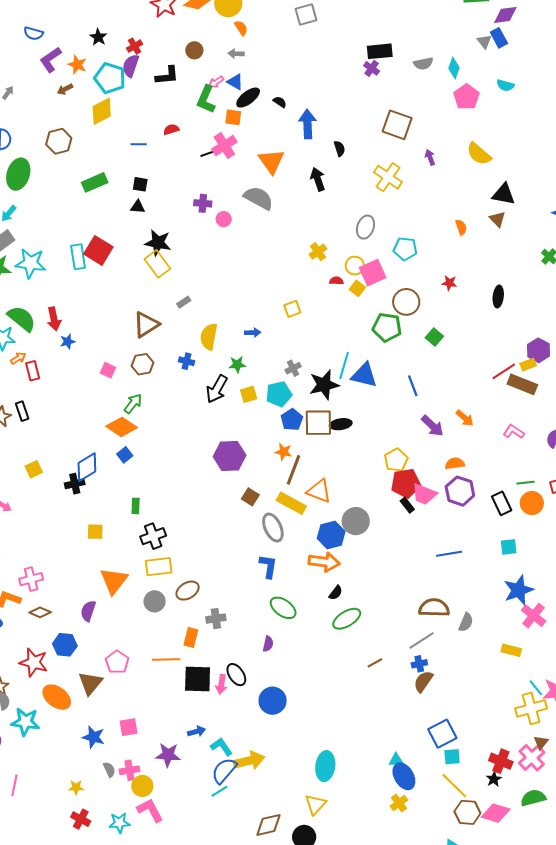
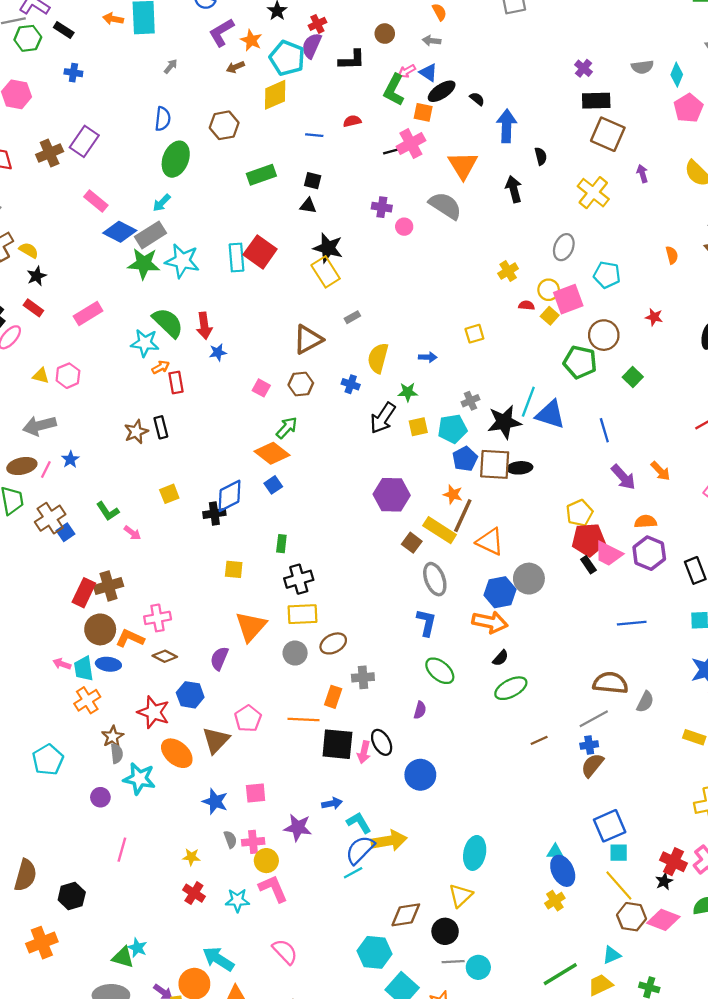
black rectangle: (380, 51) -> (596, 101), moved
yellow rectangle: (291, 503) -> (440, 530), moved

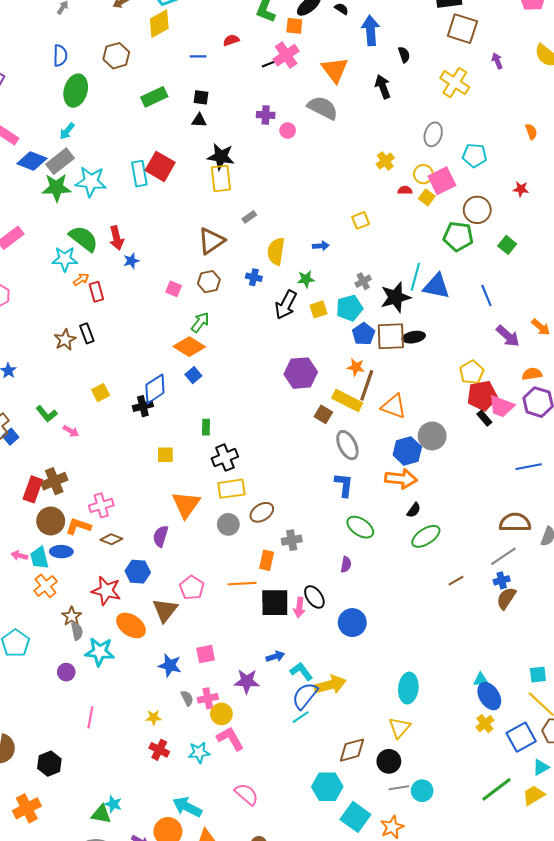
yellow rectangle: (326, 272) -> (221, 178), turned 32
blue square: (610, 826) -> (521, 737), moved

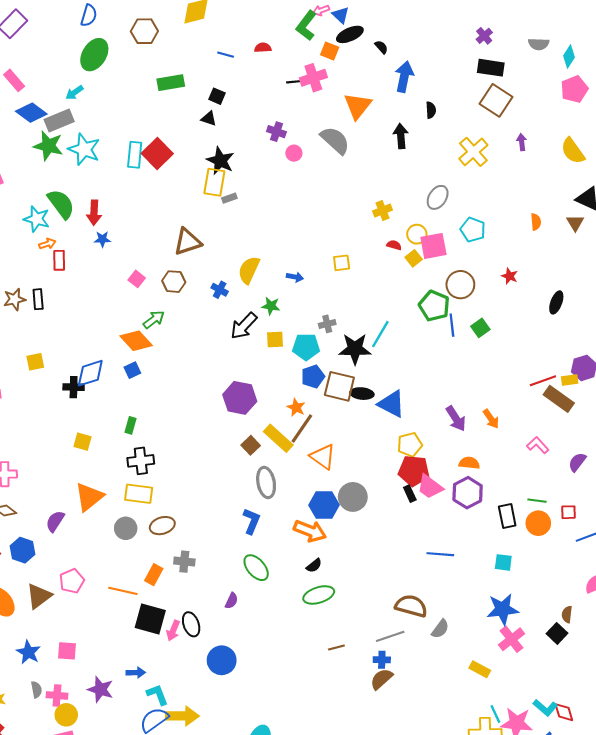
gray rectangle: (249, 217) -> (229, 198), moved
blue triangle: (436, 286) -> (392, 404), moved
blue line: (486, 296) -> (452, 325), moved

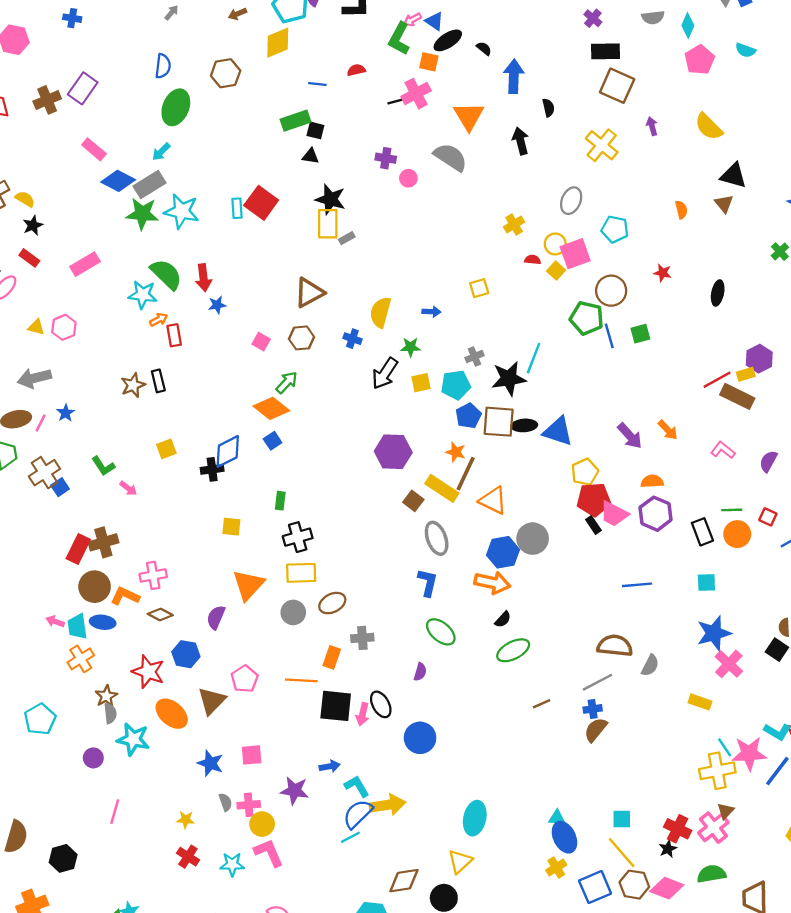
green rectangle: (171, 83) -> (295, 121), moved
cyan rectangle: (135, 155) -> (237, 208), size x0.7
green square: (480, 328) -> (640, 334), turned 30
red square: (569, 512) -> (768, 517), turned 35

